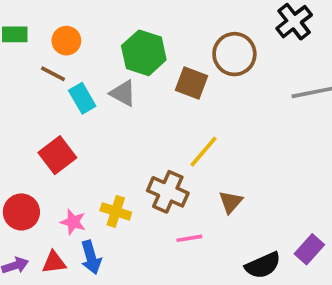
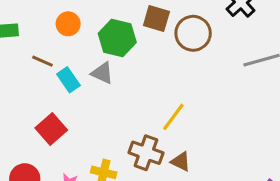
orange circle: (66, 41) -> (68, 24), moved
brown square: (192, 83) -> (156, 18), moved
brown triangle: (231, 202) -> (181, 162), moved, turned -40

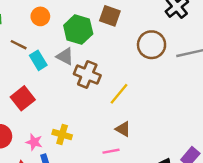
brown circle: (193, 33) -> (152, 45), moved
brown cross: (146, 153) -> (87, 75), moved

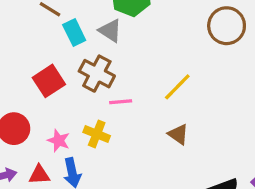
brown cross: (87, 75) -> (97, 74), moved
pink line: (111, 151) -> (121, 102), moved

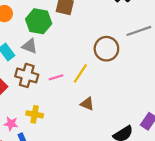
brown circle: (227, 26) -> (106, 49), moved
pink line: (121, 102) -> (56, 77), moved

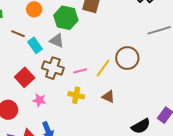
brown circle: (106, 49) -> (127, 58), moved
yellow cross: (35, 114) -> (76, 95), moved
pink star: (11, 124) -> (39, 100), moved

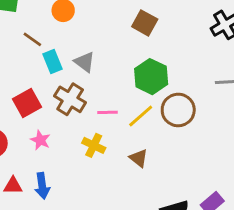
green hexagon: (66, 18) -> (151, 77), moved

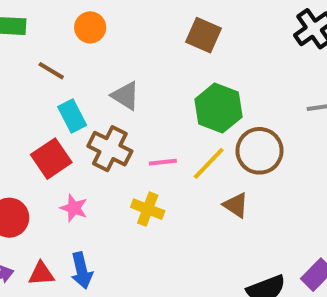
cyan rectangle: (52, 61) -> (72, 116), moved
brown triangle: (139, 158) -> (236, 205), moved

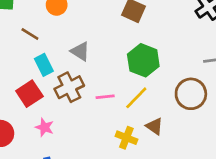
brown cross: (110, 149) -> (69, 87), turned 36
brown circle: (260, 151) -> (191, 94), moved
yellow cross: (148, 209) -> (126, 138), moved

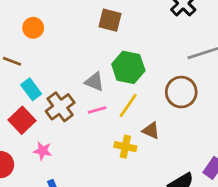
gray triangle: (80, 51) -> (94, 82), moved

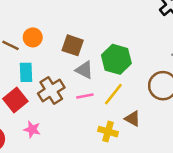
brown square: (110, 20) -> (73, 45), moved
orange circle: (33, 28) -> (33, 37), moved
cyan rectangle: (31, 89) -> (26, 72), turned 30

